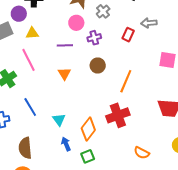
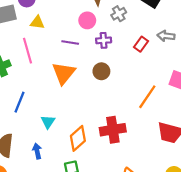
orange triangle: (64, 74) -> (64, 73), size x1.6
orange line: (126, 81) -> (147, 97), moved
blue line: (30, 107) -> (19, 102), turned 42
blue arrow: (66, 144) -> (37, 151), moved

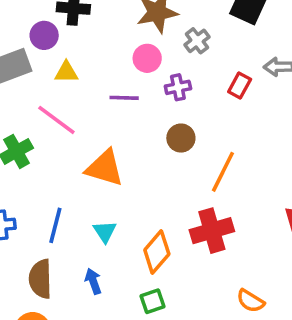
pink line: (27, 51) -> (56, 120), turned -30
orange triangle: (64, 73) -> (105, 168), moved, turned -45
orange line: (147, 97) -> (223, 172), moved
blue line: (19, 102) -> (55, 225), moved

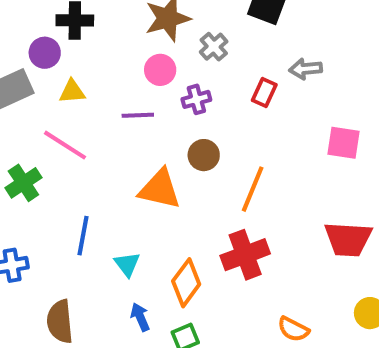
orange triangle: (105, 168) -> (160, 189), moved
blue line: (55, 225) -> (83, 236), moved
blue arrow: (93, 281) -> (140, 317), moved

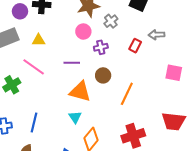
purple circle: (45, 53) -> (20, 11), moved
purple line: (138, 115) -> (72, 63), moved
blue line: (83, 236) -> (34, 122), moved
red cross: (245, 255) -> (133, 136), moved
cyan triangle: (127, 264) -> (75, 117), moved

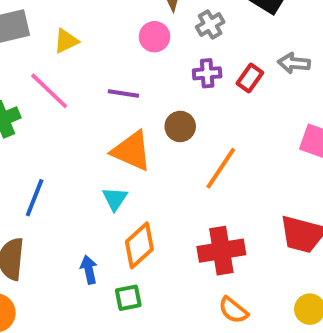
yellow triangle: (39, 40) -> (66, 41), turned -32
purple cross: (101, 47) -> (207, 73), moved

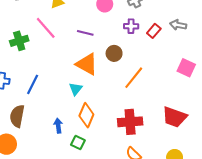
orange diamond: (139, 245) -> (86, 115), turned -30
green square: (128, 298) -> (78, 142), turned 32

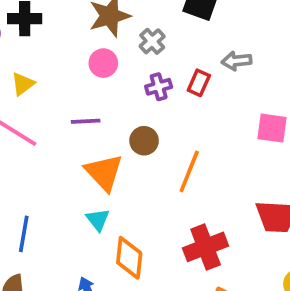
orange triangle: (87, 64) -> (104, 172), turned 35

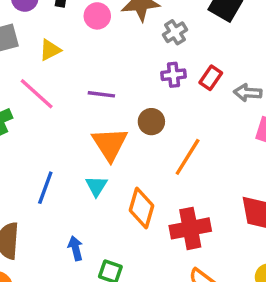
gray arrow: (237, 61) -> (248, 93), moved
pink circle: (103, 63) -> (97, 16), moved
blue line: (24, 234) -> (45, 188), moved
orange diamond: (129, 258) -> (142, 208), moved

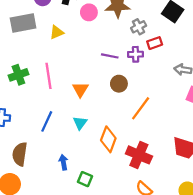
red rectangle: (211, 78) -> (155, 43), moved, turned 32
pink line: (37, 94) -> (48, 76), moved, turned 35
purple line: (101, 94) -> (110, 56), moved
orange triangle: (110, 144) -> (80, 89), moved, size x0.7
red cross: (190, 228) -> (139, 155), turned 30

